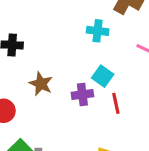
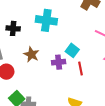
cyan cross: (98, 31) -> (46, 20), moved, size x1.5

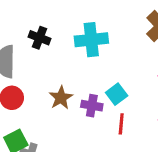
cyan cross: (46, 20) -> (91, 40), turned -30
brown star: (31, 54) -> (61, 98), moved

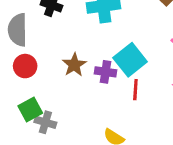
cyan square: (117, 94) -> (130, 60), size x1.5

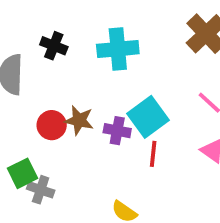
brown star: (74, 65) -> (79, 120), turned -30
red circle: (25, 66) -> (52, 125), moved

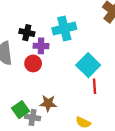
brown star: (79, 120) -> (48, 103), moved
red circle: (52, 125) -> (33, 63), moved
purple cross: (117, 131) -> (41, 46), moved

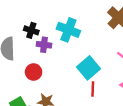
cyan cross: (64, 29) -> (68, 30), turned 30
red circle: (33, 63) -> (34, 72), moved

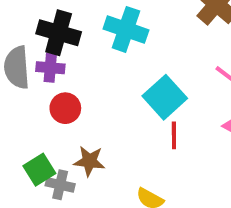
black cross: (31, 30) -> (59, 33), size x1.5
purple cross: (44, 45) -> (50, 68), moved

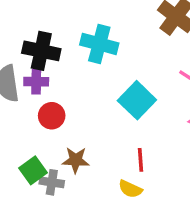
red line: (174, 135) -> (140, 160), moved

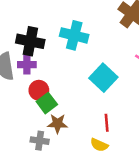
green square: (33, 170) -> (47, 103), moved

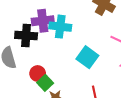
purple cross: (27, 65) -> (43, 21), moved, size x1.5

